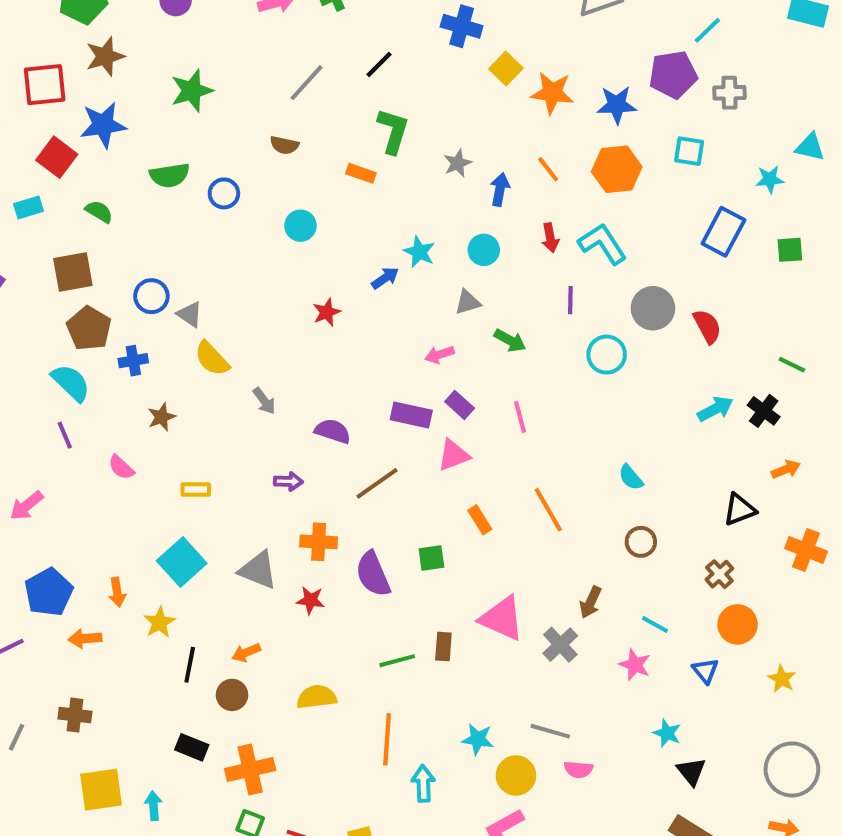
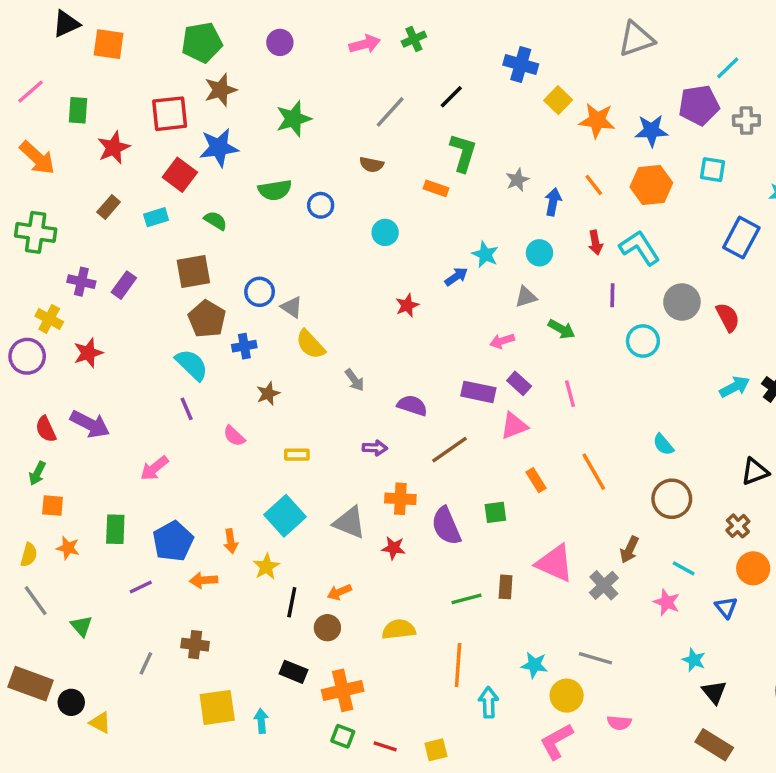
brown circle: (641, 542) -> (672, 499), size x1.5
pink semicircle: (578, 769) -> (619, 723), moved

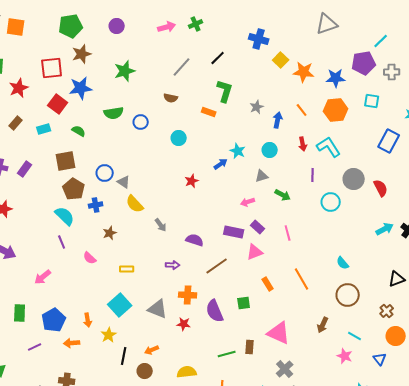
gray cross: (604, 585) -> (285, 369), moved

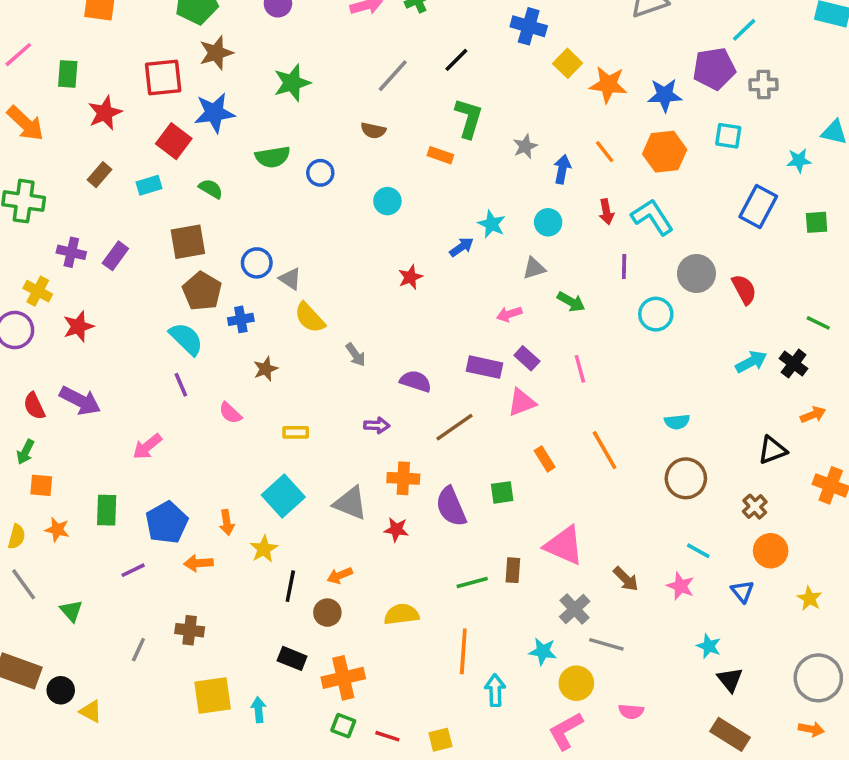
cyan semicircle: (343, 263) -> (677, 422), turned -56
brown arrow: (323, 325) -> (626, 579), moved, turned -70

